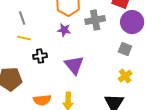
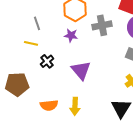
gray line: (22, 18) -> (37, 23), moved
black cross: (40, 56) -> (47, 61), turned -32

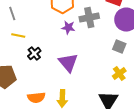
gray line: (37, 23) -> (12, 14), moved
purple star: (71, 35) -> (68, 28), moved

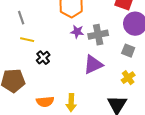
gray cross: (89, 18) -> (98, 35), moved
purple triangle: (68, 62) -> (93, 65), moved, turned 45

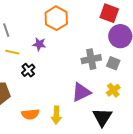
purple star: (77, 32) -> (39, 44), moved
gray cross: (98, 35) -> (91, 59), moved
purple triangle: (93, 65) -> (81, 92), moved

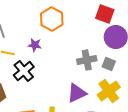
black cross: (28, 70) -> (24, 71), size x1.5
yellow cross: (113, 90) -> (109, 91), size x1.6

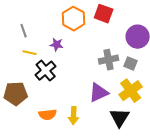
red square: (105, 14) -> (104, 14), moved

